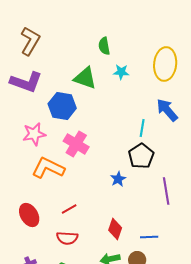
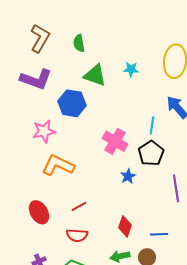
green semicircle: (104, 46) -> (79, 43), moved
pink cross: (76, 144) -> (115, 141), moved

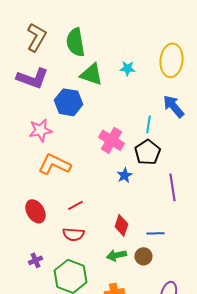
green semicircle: (79, 43) -> (75, 42), size x1.6

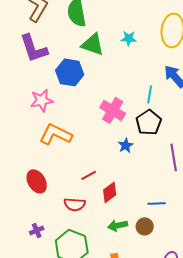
purple L-shape: (32, 78) -> (34, 48), turned 52
red line: (75, 205) -> (89, 175), moved
red diamond: (121, 225) -> (110, 192), moved, turned 35

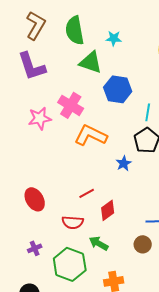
cyan star: (129, 38) -> (114, 38), moved
blue hexagon: (70, 72) -> (118, 89), moved
pink cross: (113, 110) -> (71, 105), moved
orange L-shape: (56, 134) -> (91, 135), moved
green arrow: (118, 225) -> (99, 243), moved, turned 42

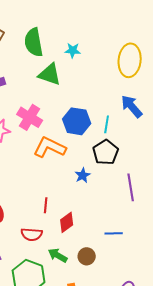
blue hexagon: (118, 89) -> (77, 121), moved
red line: (87, 193) -> (46, 205), turned -56
brown circle: (143, 244) -> (87, 256), moved

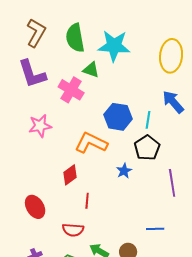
cyan star: (73, 50) -> (114, 46), size x2.0
green triangle: (50, 74) -> (91, 70), size x0.7
pink cross: (30, 117) -> (71, 90), moved
red diamond: (67, 222) -> (70, 175), moved

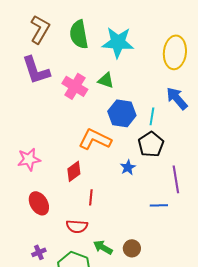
green triangle: (91, 70) -> (106, 80), moved
pink star: (40, 126) -> (29, 159), moved
blue line: (155, 229) -> (159, 205), moved

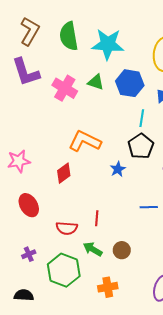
blue hexagon: (122, 113) -> (130, 83), moved
red line: (91, 197) -> (97, 218), moved

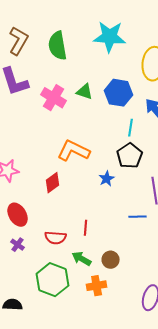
cyan star: (108, 44) -> (110, 37), moved
purple cross: (29, 254) -> (18, 245), moved, turned -32
orange cross: (108, 287) -> (97, 286), moved

